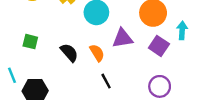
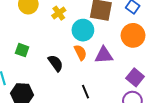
purple square: (159, 46) -> (135, 77), moved
orange semicircle: (97, 53) -> (80, 53), moved

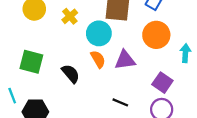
green square: (22, 50) -> (31, 62), size x1.5
black line: (86, 92) -> (120, 102), moved, turned -40

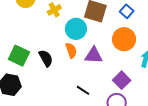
green square: (31, 62) -> (19, 56), moved

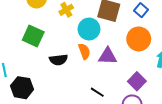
green square: (19, 56) -> (33, 36), moved
black semicircle: (46, 58) -> (58, 60), turned 114

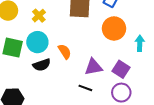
cyan circle: (89, 29) -> (37, 42), moved
purple triangle: (108, 56) -> (93, 67), moved

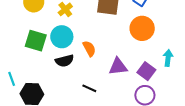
cyan arrow: (140, 43) -> (168, 58), moved
black line: (85, 88) -> (89, 88), moved

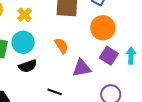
orange semicircle: (89, 49) -> (61, 46), moved
purple square: (146, 71) -> (109, 56), moved

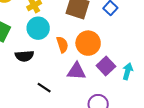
orange circle: (103, 28) -> (88, 43), moved
cyan circle: (23, 42) -> (38, 28), moved

